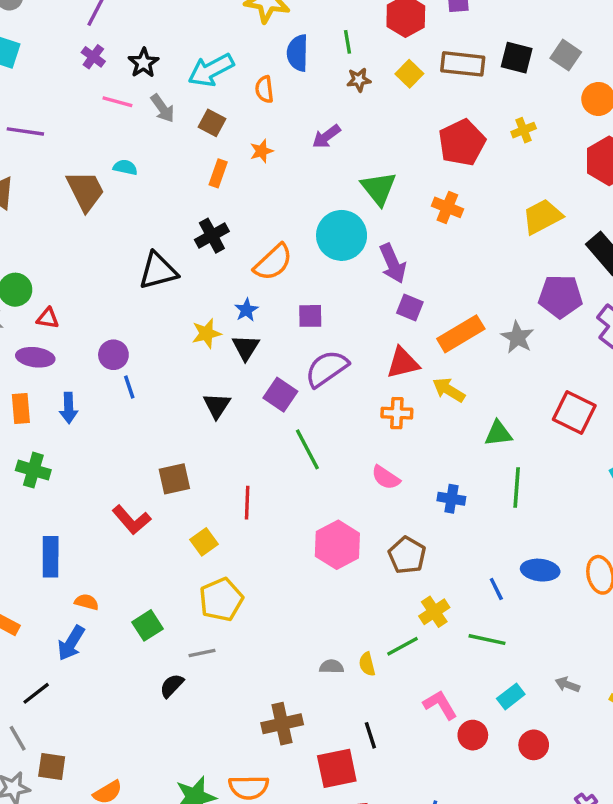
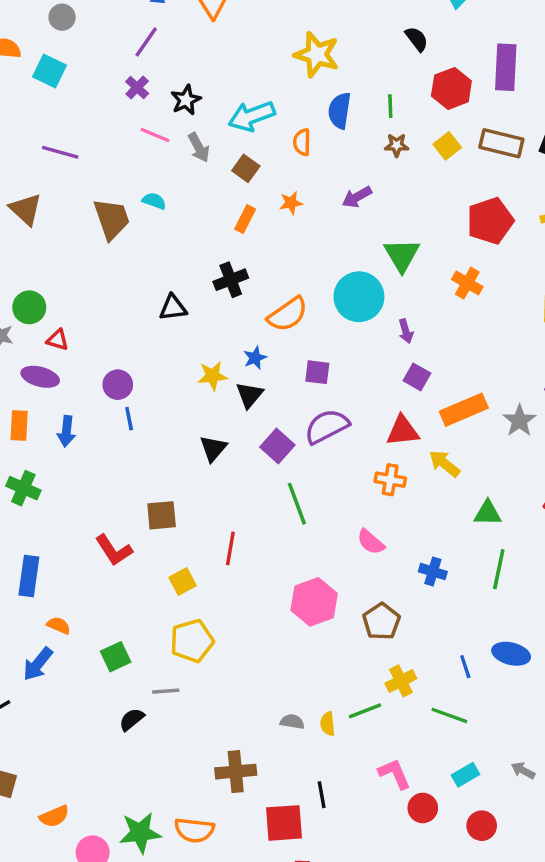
purple arrow: (393, 263) -> (406, 331), size x0.6
black triangle: (158, 271) -> (173, 308), size x0.7

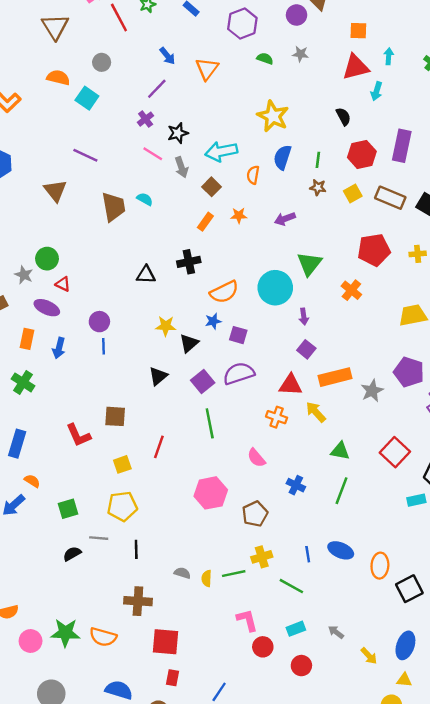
blue star: (255, 358) -> (213, 321), moved
black line: (322, 795) -> (136, 549), moved

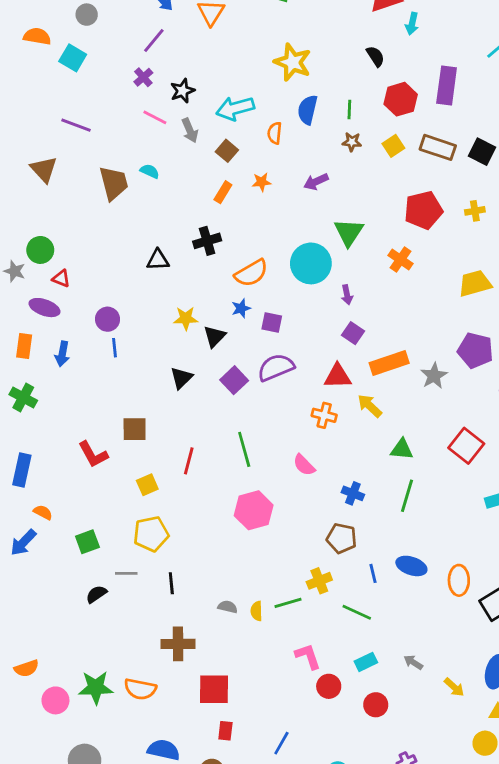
green line: (210, 423) -> (244, 449), moved
brown pentagon: (255, 514) -> (342, 538), moved, turned -30

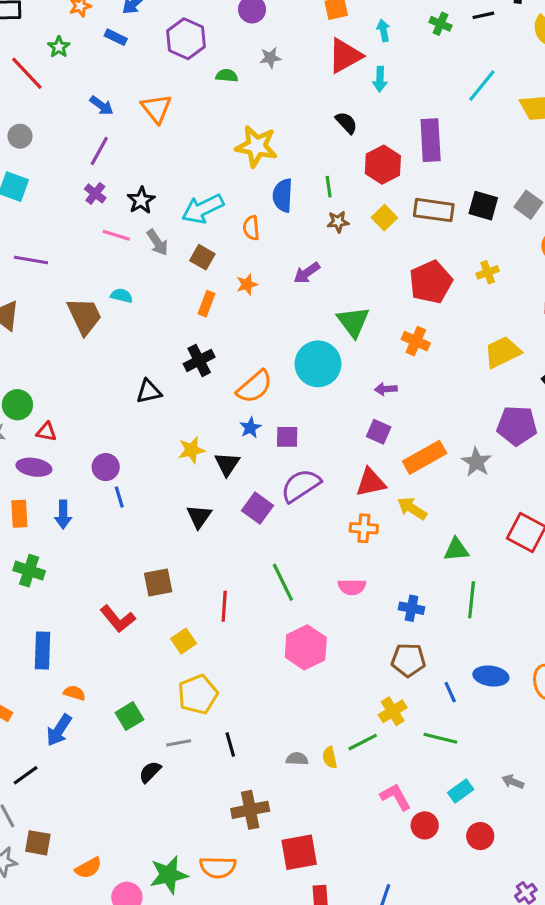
purple arrow: (347, 295) -> (386, 389), moved, turned 108
pink semicircle: (304, 465) -> (352, 587), turned -35

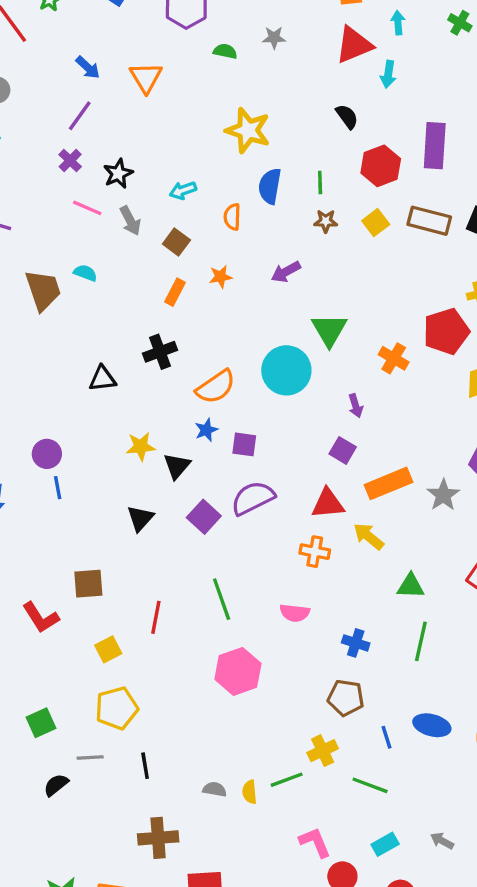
cyan arrow: (203, 209) -> (183, 190), size x0.6
red pentagon: (431, 282) -> (446, 331), moved
purple arrow: (386, 389) -> (356, 406), turned -110

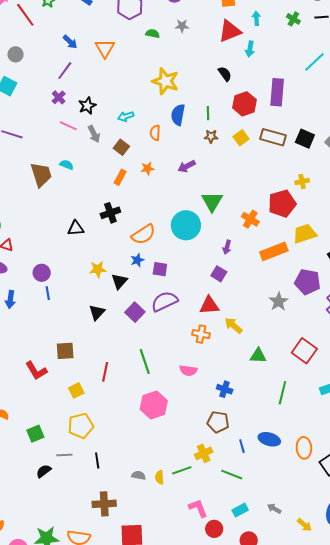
purple arrow: (356, 406) -> (227, 247), turned 32
orange rectangle: (388, 483) -> (274, 251), moved
green line: (421, 641) -> (282, 393), moved

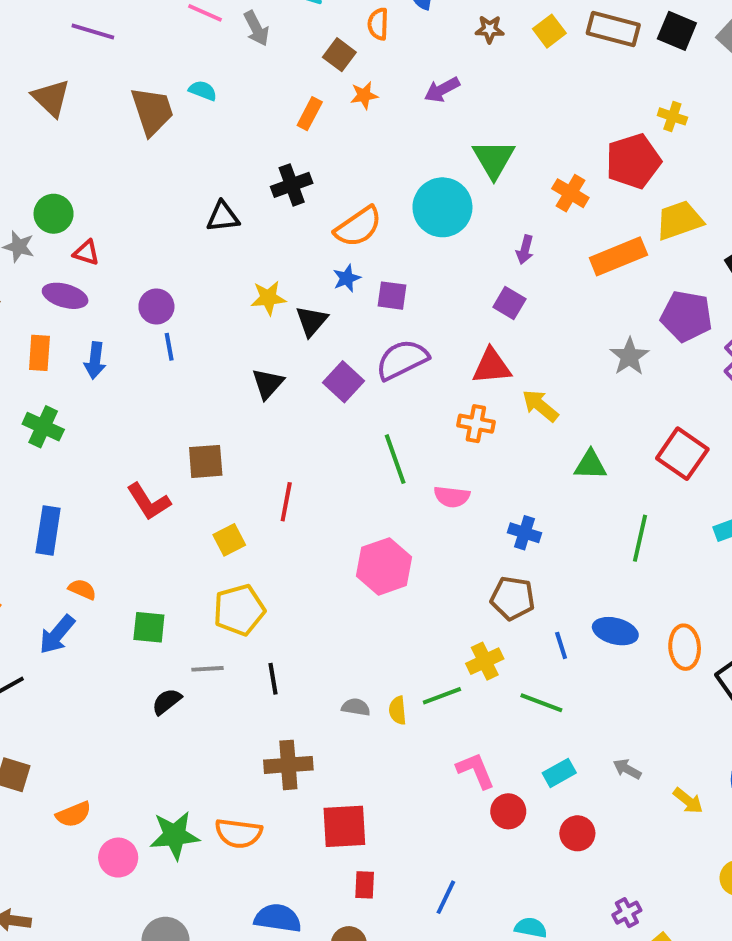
brown square: (121, 147) -> (339, 55), moved
yellow cross: (302, 181) -> (672, 116), turned 32
green line: (145, 362) -> (395, 459), moved
green square: (35, 434) -> (149, 627), turned 30

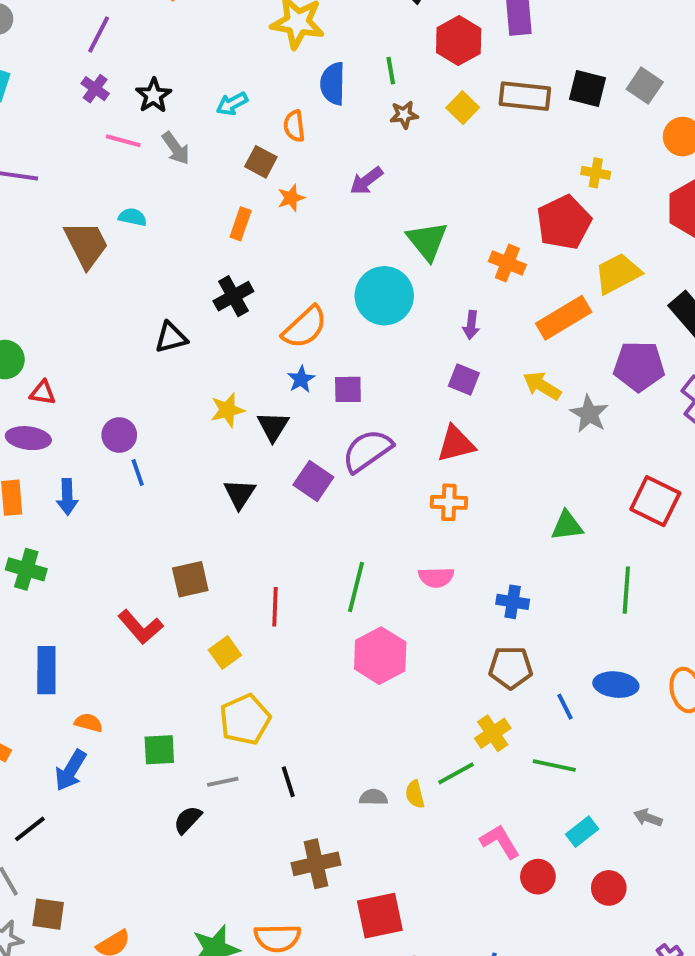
yellow arrow: (540, 406) -> (542, 386), moved
green line: (395, 459) -> (356, 587), moved, turned 42

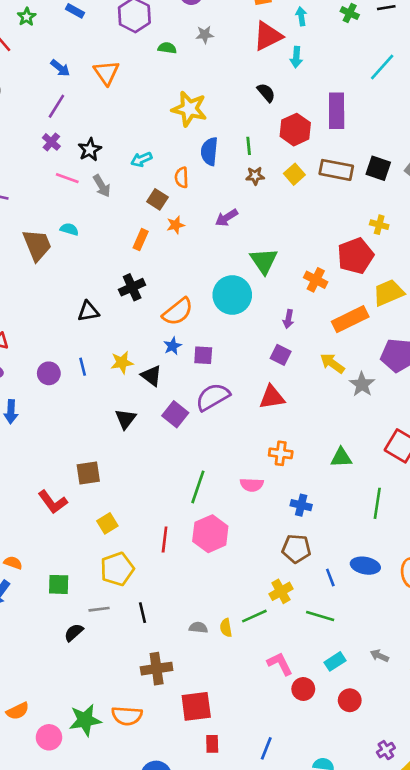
black triangle: (273, 426) -> (151, 376), turned -30
blue line: (138, 472) -> (83, 367), moved
orange cross: (449, 502) -> (281, 453), moved
red line: (275, 607) -> (165, 540), moved

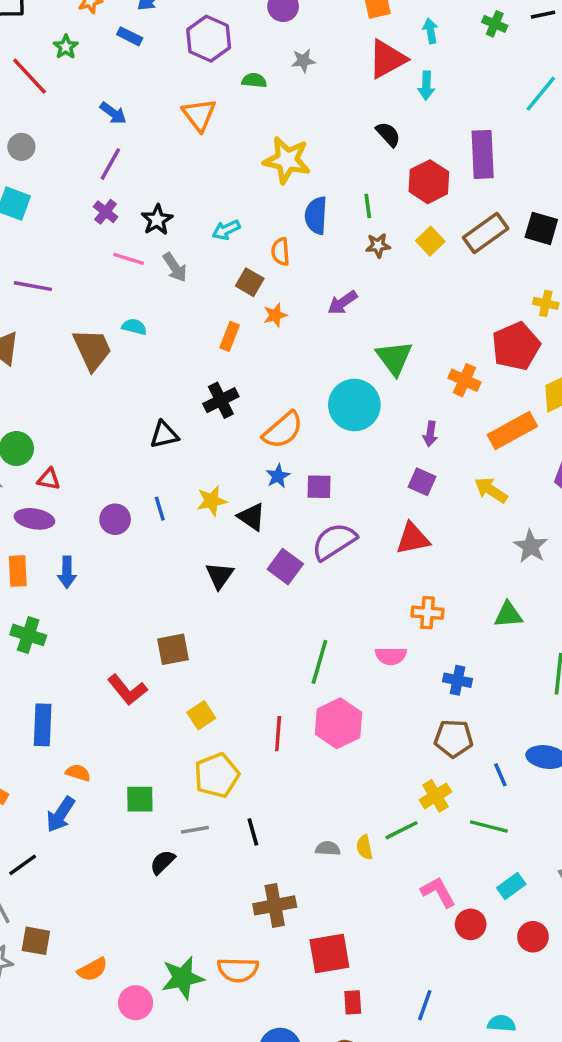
orange triangle: (106, 73) -> (199, 115), moved
brown rectangle: (336, 170) -> (486, 233), turned -44
gray star: (362, 384) -> (531, 546), moved

